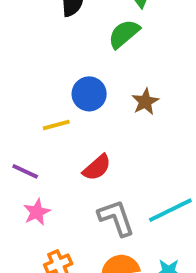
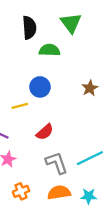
green semicircle: (124, 34) -> (49, 50), moved, turned 42
brown star: (145, 102) -> (90, 88), moved

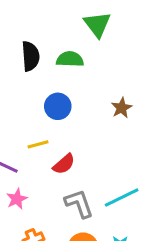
black semicircle: (29, 28) -> (30, 56), moved
yellow line: (20, 106) -> (38, 144), moved

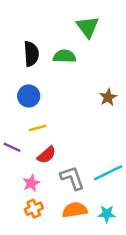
blue circle: (58, 106) -> (29, 96), moved
red semicircle: (64, 164) -> (47, 155), moved
pink star: (17, 199) -> (31, 183), moved

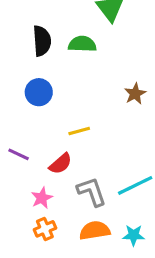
yellow line: (38, 128) -> (79, 131), moved

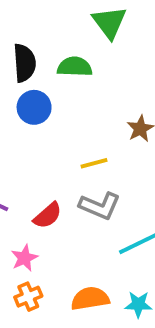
blue circle: (39, 92) -> (34, 107), moved
yellow line: (79, 131) -> (94, 163), moved
gray L-shape: (92, 192) -> (100, 206), moved, turned 132

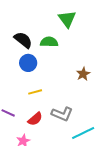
black semicircle: (24, 63) -> (23, 40), turned -48
yellow line: (94, 163) -> (35, 92), moved

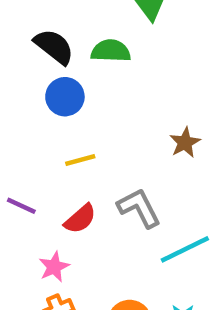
brown star: (83, 74) -> (185, 143), moved
gray L-shape: (62, 114) -> (139, 208), turned -140

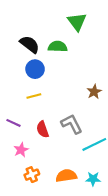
yellow line: (80, 160) -> (34, 96), moved
red semicircle: (80, 219) -> (43, 129), turned 112
pink star: (54, 267) -> (21, 150), moved

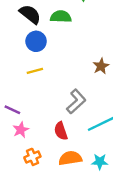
purple line: (13, 123) -> (12, 110), moved
gray L-shape: (72, 124) -> (76, 101), turned 75
red semicircle: (43, 129) -> (61, 131), moved

